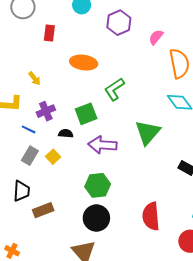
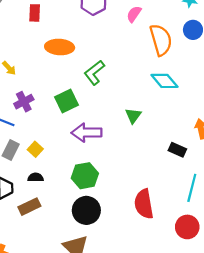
red rectangle: (49, 33) -> (35, 13), moved
green triangle: (148, 133) -> (133, 116), size x0.6
black semicircle: (66, 134) -> (36, 177), moved

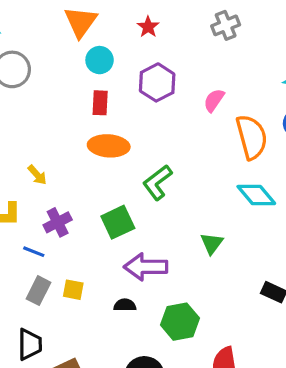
red rectangle: (35, 13) -> (100, 103), moved
yellow square: (35, 149) -> (73, 290), turned -32
green hexagon: (85, 176) -> (180, 322), moved
black semicircle: (36, 177) -> (125, 305), moved

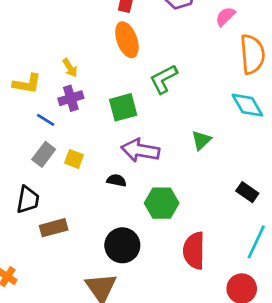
orange ellipse: (109, 146) -> (127, 40), turned 56
yellow arrow: (37, 175) -> (70, 68), moved

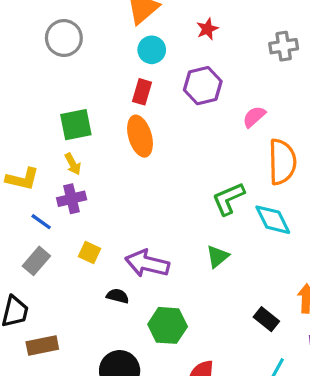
green L-shape: (164, 79) -> (229, 199), moved
green square: (123, 107) -> (76, 125), moved
yellow square: (74, 159) -> (89, 253), moved

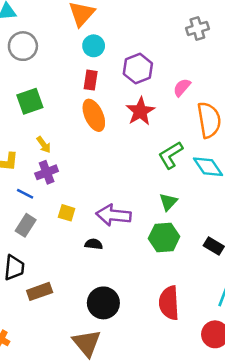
red star: (207, 29) -> (140, 111), moved, size x1.6
green square: (76, 125) -> (30, 101), moved
green hexagon: (168, 325) -> (164, 238), moved

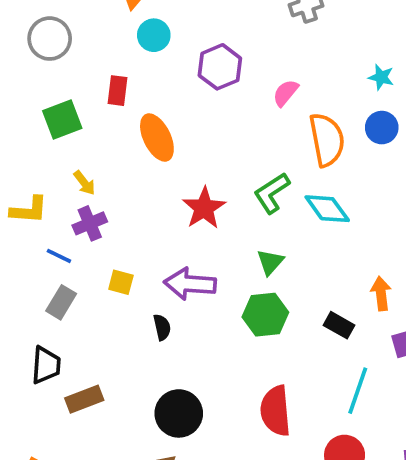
red rectangle: (91, 80) -> (117, 91), moved
red star: (140, 111) -> (204, 208), moved
black semicircle: (94, 244) -> (162, 327), turned 72

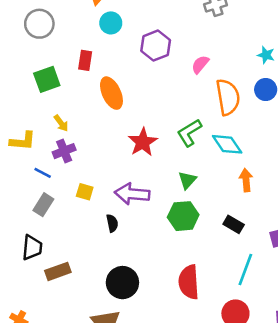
orange arrow: (381, 294) -> (246, 180), moved

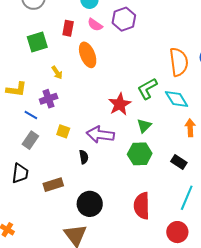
pink semicircle: (200, 64) -> (95, 25), moved, turned -98
yellow arrow: (61, 123) -> (57, 73), moved
red star: (143, 142) -> (120, 104), moved
brown rectangle: (58, 271) -> (53, 185), moved

